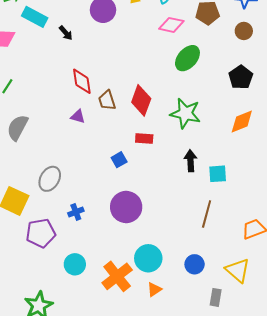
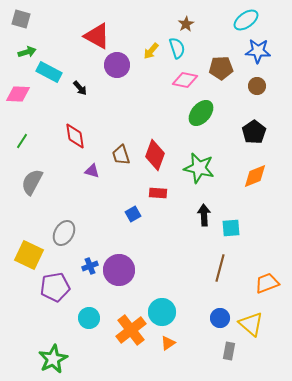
red diamond: (82, 81) -> (75, 136), moved
purple circle: (126, 207) -> (119, 270), moved
blue circle: (195, 264) -> (220, 318), moved

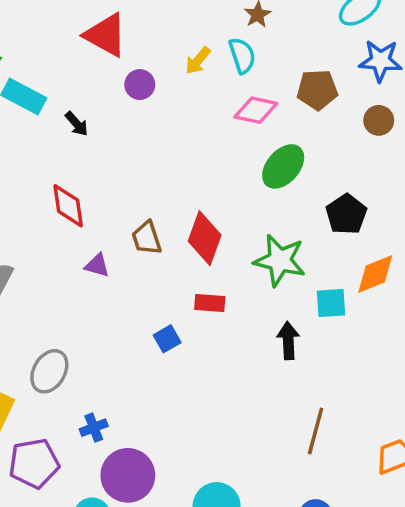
purple circle: (117, 65) -> (140, 85), size x0.7
black pentagon: (254, 132) -> (346, 214), moved
cyan square: (231, 228) -> (331, 303), moved
purple circle: (119, 270) -> (128, 475), moved

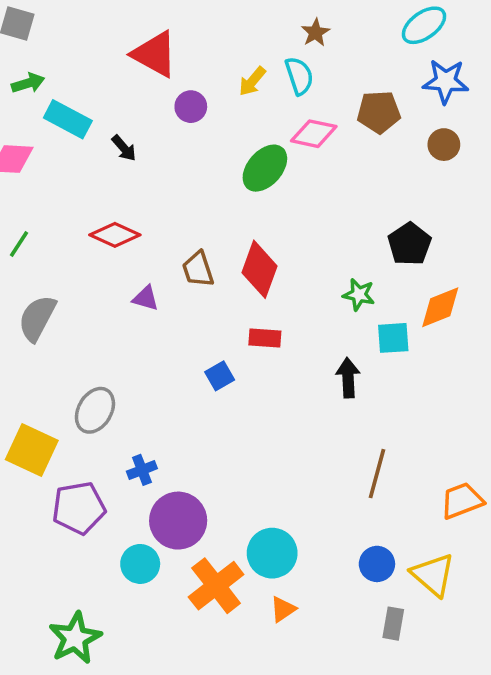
green ellipse: (283, 166) -> (265, 168), moved
red diamond: (68, 206) -> (115, 235), turned -57
green star: (280, 260) -> (359, 295), moved, size x0.6

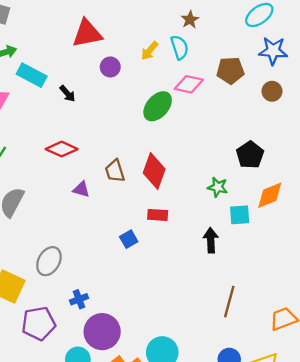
red triangle: (155, 54) -> (87, 33), turned -40

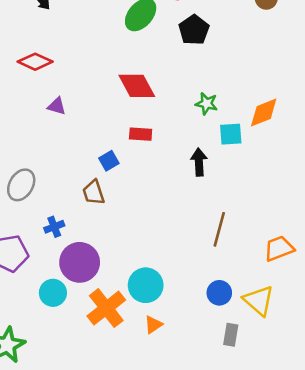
black pentagon: (250, 155) -> (194, 30), moved
brown trapezoid: (115, 171) -> (94, 193), moved
red diamond: (154, 171) -> (137, 86), turned -48

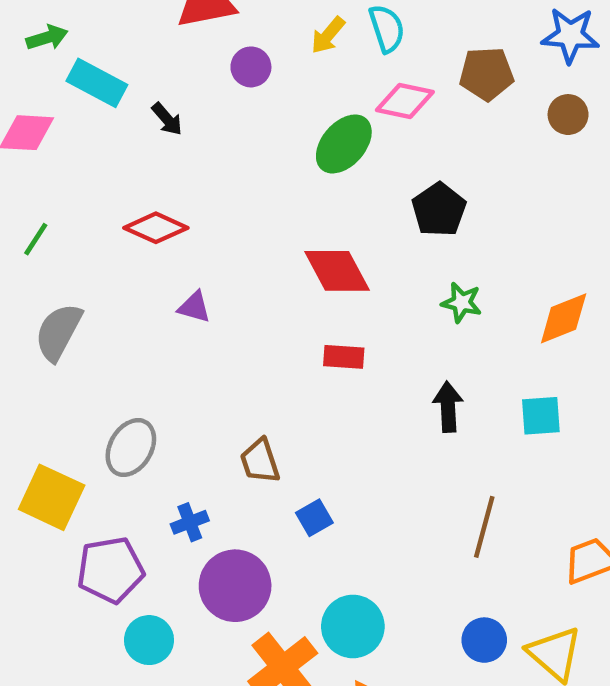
black pentagon: (194, 30) -> (439, 210), moved
cyan square: (231, 134) -> (541, 416), moved
blue square: (109, 161) -> (314, 518), moved
cyan circle: (53, 293) -> (149, 640), moved

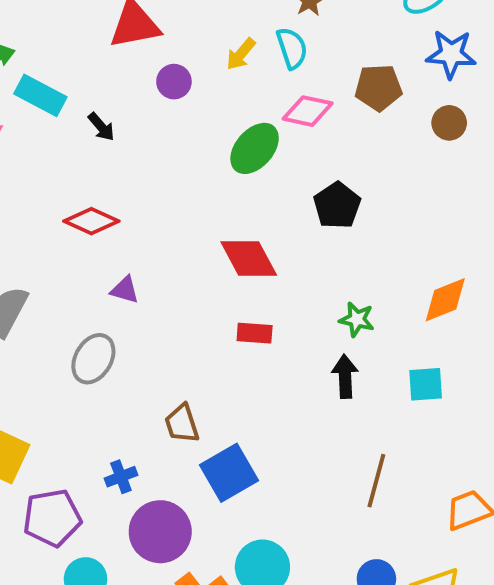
green star: (462, 303) -> (357, 319), moved
gray ellipse: (131, 448) -> (93, 359), moved
blue square: (314, 518) -> (229, 473), size x1.8

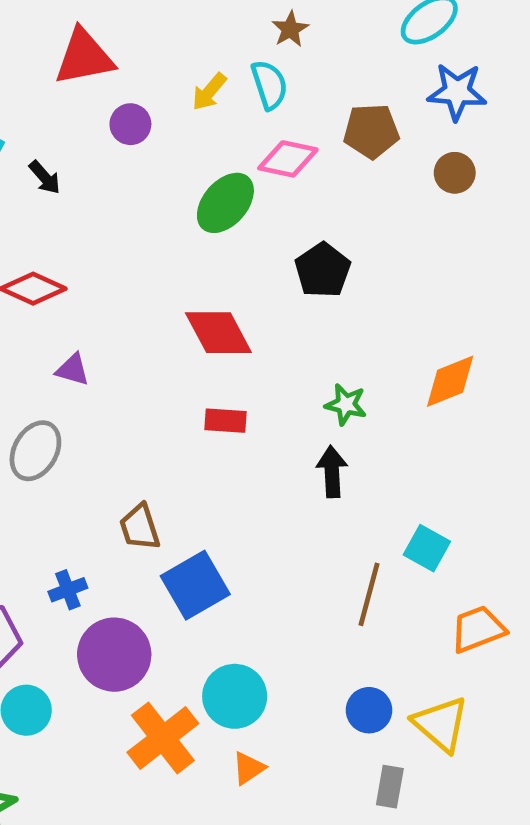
cyan square: (426, 384) -> (427, 548), moved, turned 33

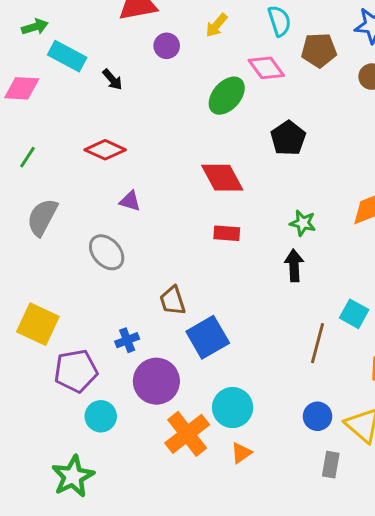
cyan semicircle: (269, 85) -> (279, 21), moved
pink diamond: (288, 159) -> (266, 68), turned 42
gray ellipse: (35, 451) -> (107, 252), turned -72

